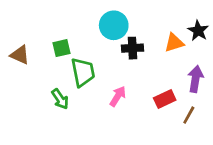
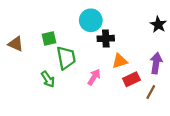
orange triangle: (174, 43) -> (120, 61), moved

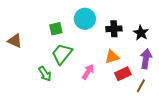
black star: (158, 25) -> (141, 33), moved
green square: (49, 38) -> (56, 29), moved
black cross: (106, 38) -> (114, 29), moved
green trapezoid: (66, 58) -> (62, 54), turned -130

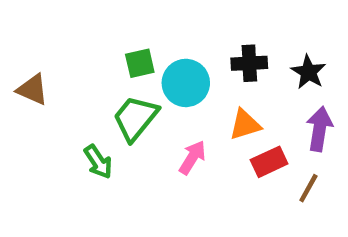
cyan circle: (85, 19) -> (186, 83), moved
green square: (56, 29) -> (140, 63), moved

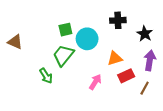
black cross: (249, 63) -> (118, 20), moved
pink arrow: (192, 157) -> (95, 82), moved

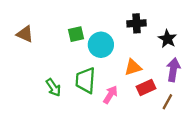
brown triangle: (15, 42) -> (25, 34), moved
green trapezoid: (63, 55) -> (85, 80), moved, turned -35

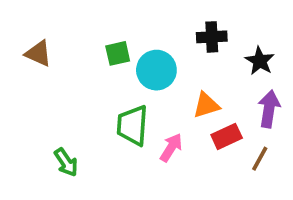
green arrow: (53, 87) -> (66, 162), moved

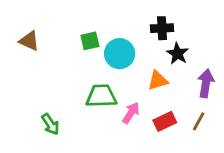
black star: (260, 61) -> (178, 54), moved
green trapezoid: (132, 125) -> (101, 96), turned 84
red rectangle: (227, 136) -> (165, 121), moved

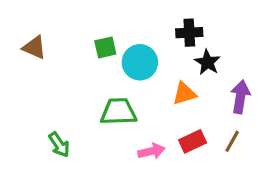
pink arrow: (131, 113) -> (151, 151), moved, turned 45

